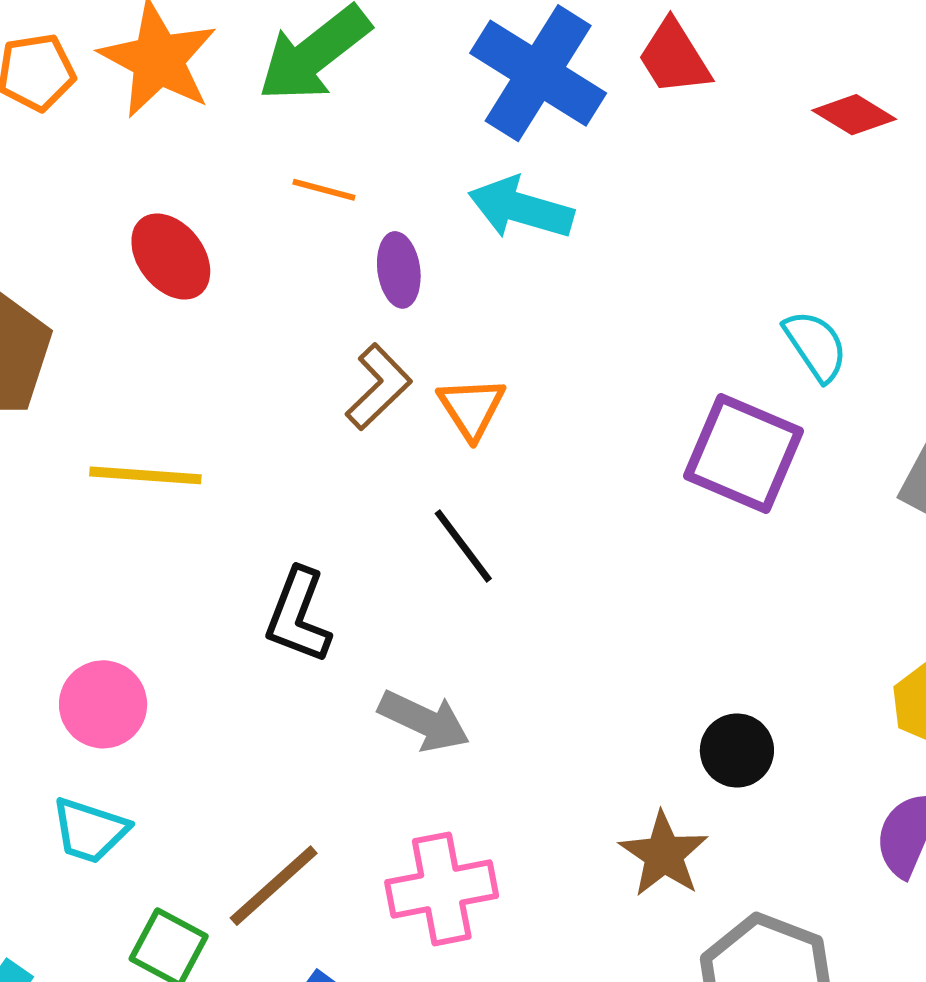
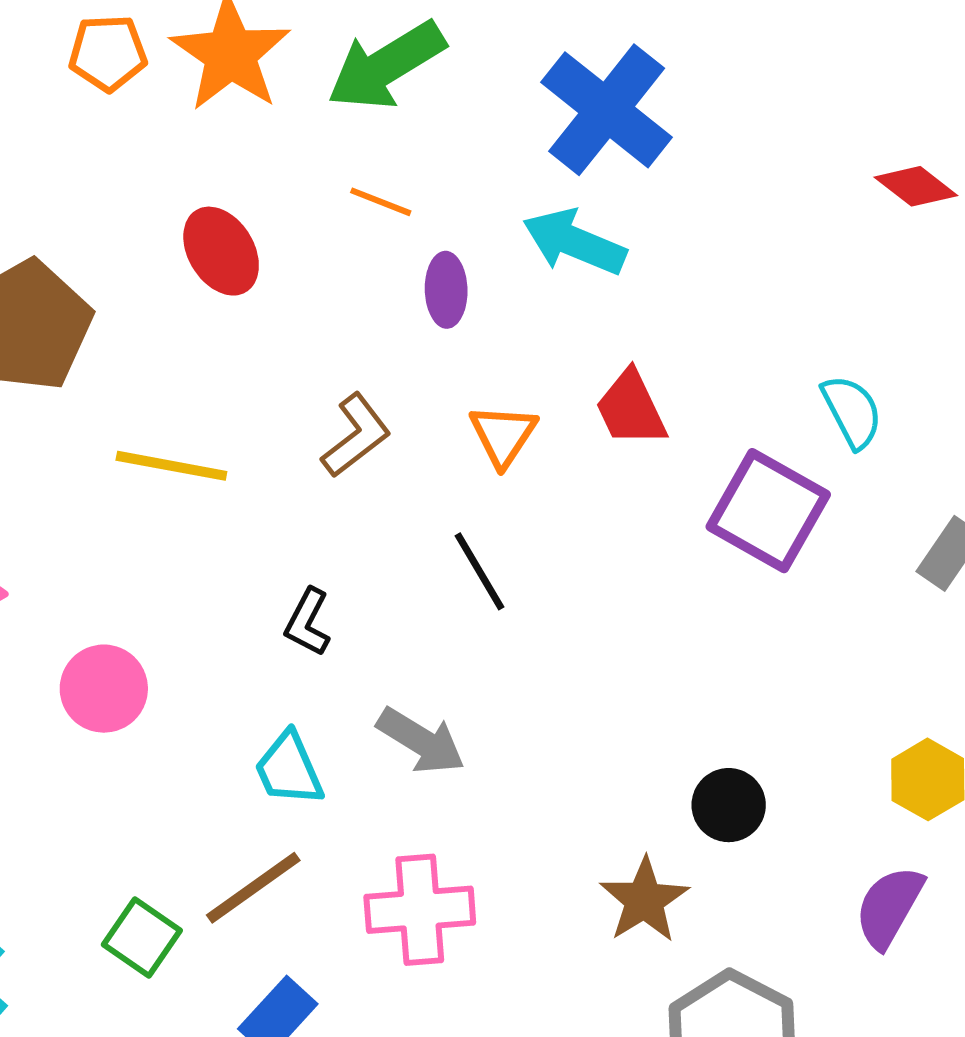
red trapezoid: (674, 57) -> (631, 408), moved
brown L-shape: (379, 387) -> (356, 436), moved
black L-shape: (298, 616) -> (308, 622), size x0.7
cyan trapezoid: (90, 830) -> (289, 769), moved, turned 42

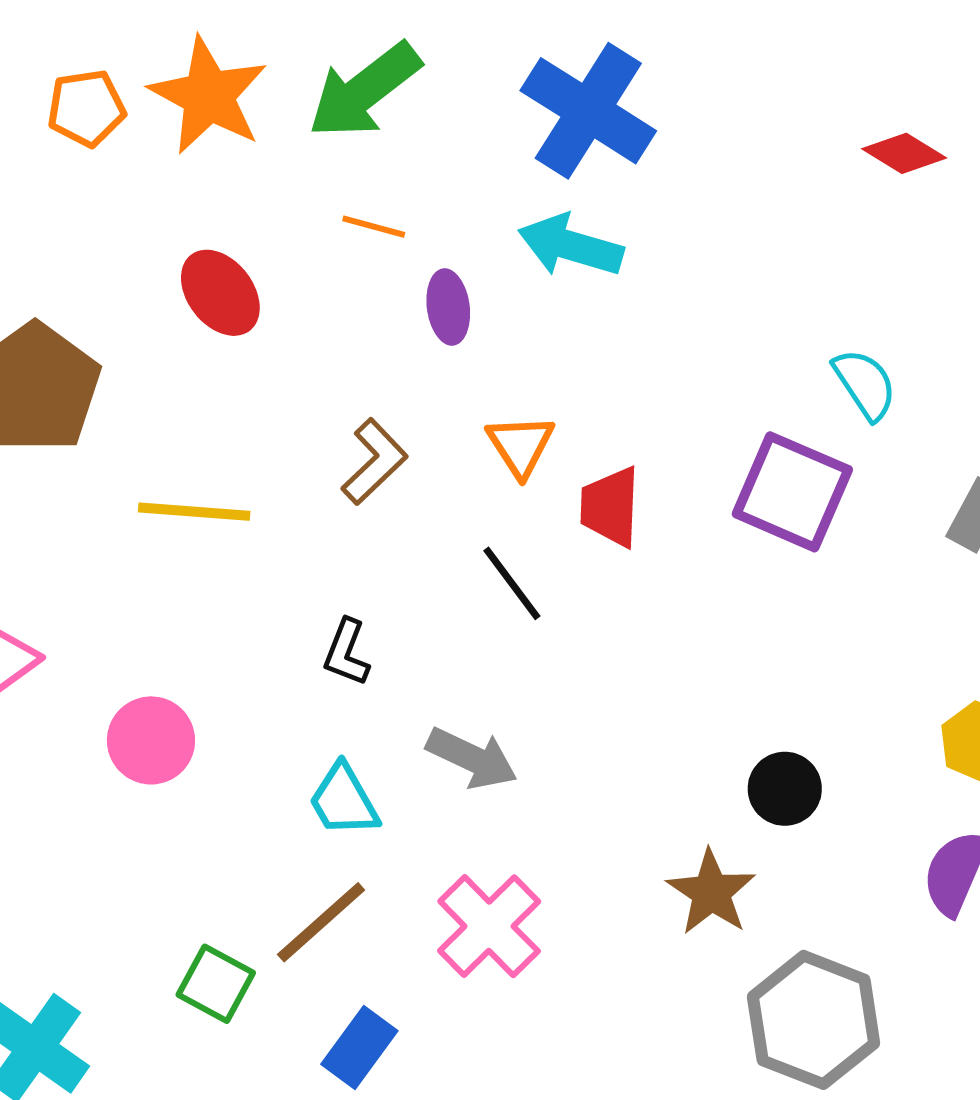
red trapezoid: (631, 408) -> (610, 507), moved, turned 34
pink cross: (420, 910) -> (489, 926), turned -34

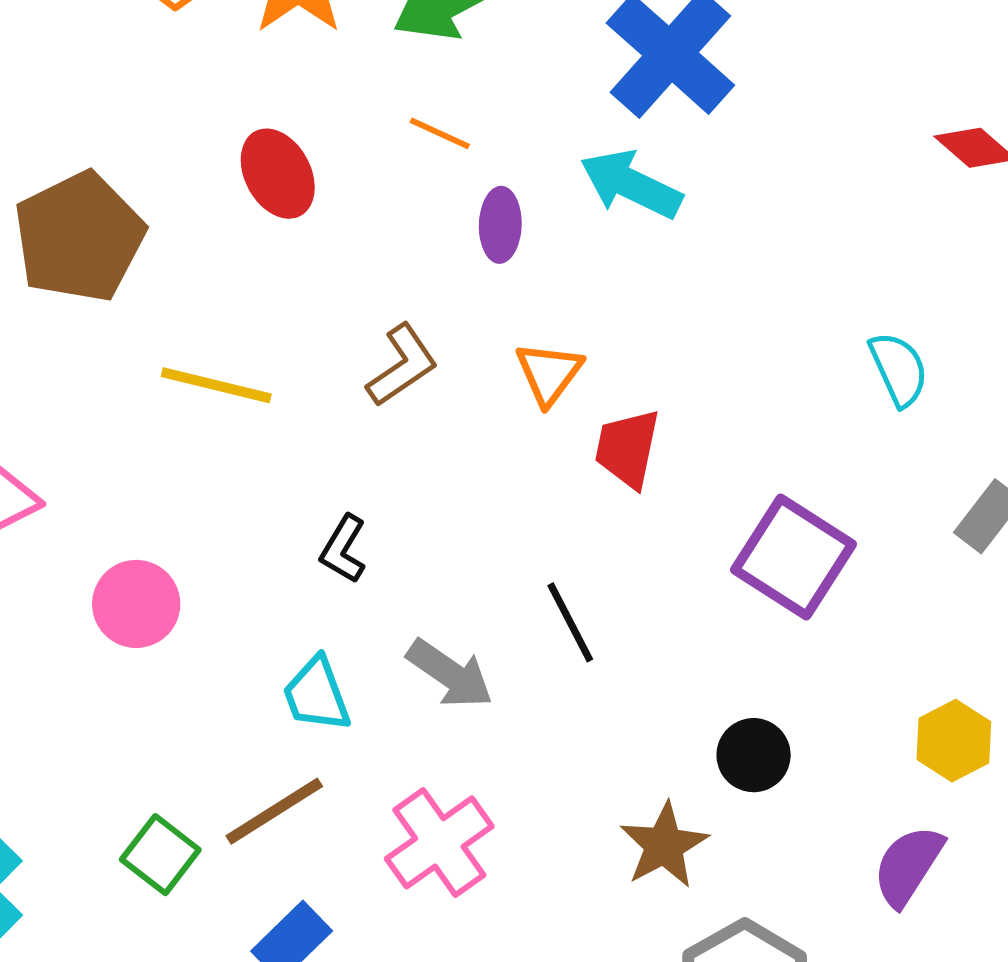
purple square: (792, 492) -> (793, 557), moved
black line: (512, 583) -> (570, 622), moved

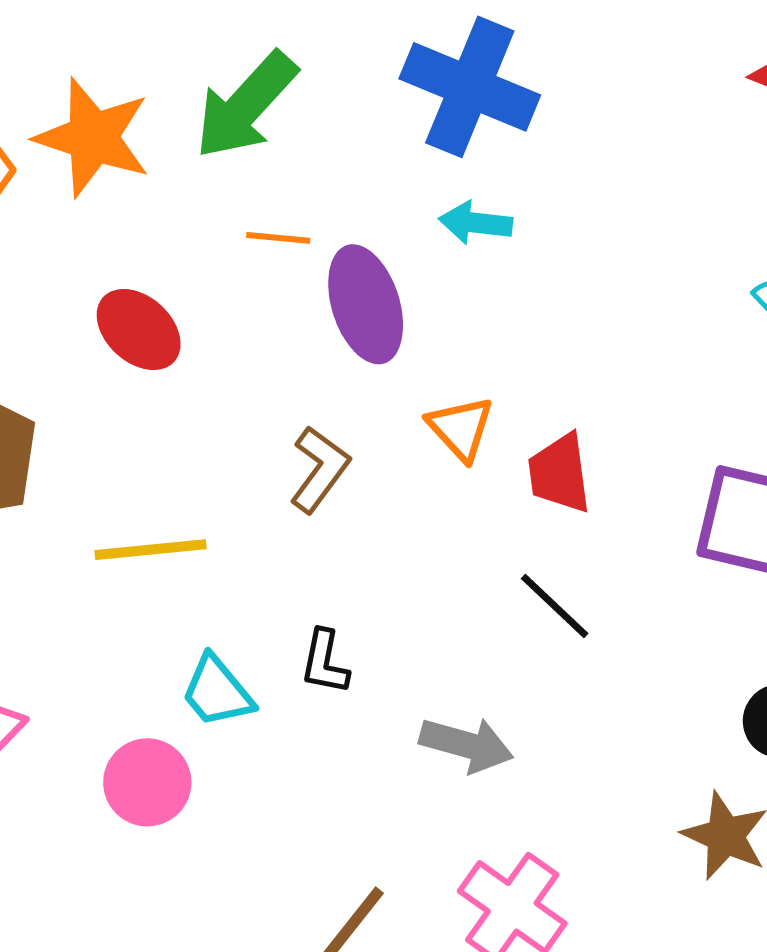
cyan arrow: (631, 184) -> (476, 223), size x0.7
purple ellipse: (500, 225) -> (366, 304), size x1.6
black line: (570, 622) -> (555, 606), moved
cyan trapezoid: (316, 695) -> (217, 691), moved

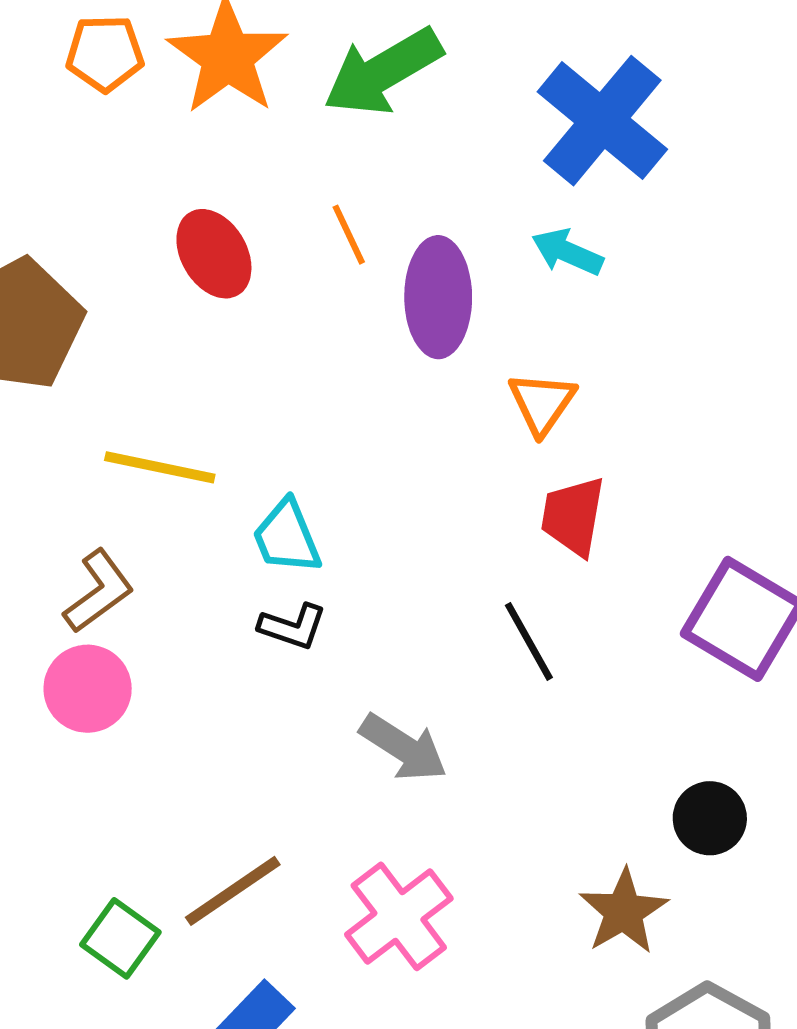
orange line: (278, 238) -> (349, 235), moved, turned 42
orange triangle: (461, 428) -> (542, 403), moved
brown L-shape: (319, 469) -> (99, 591), moved
black L-shape: (325, 662) -> (293, 627), turned -100
cyan trapezoid: (217, 691) -> (287, 537), moved

